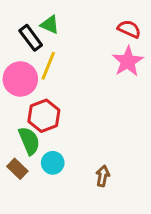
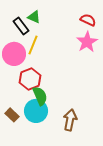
green semicircle: (29, 141) -> (40, 96), moved
cyan circle: (53, 163) -> (36, 111), size x1.5
brown arrow: (103, 176) -> (70, 120), size x1.5

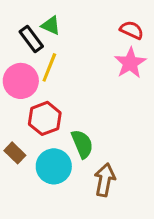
green semicircle: (40, 96) -> (82, 144), moved
brown rectangle: (12, 115) -> (15, 153), moved

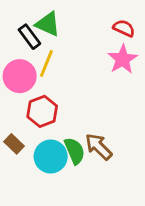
green triangle: (51, 25) -> (48, 24), size x1.4
green semicircle: (82, 144) -> (75, 151), moved
brown arrow: (105, 180) -> (99, 147), moved, turned -56

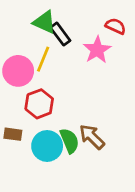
black rectangle: (29, 37) -> (60, 34), moved
pink star: (123, 59) -> (97, 50), moved
brown rectangle: (14, 144) -> (13, 134), turned -36

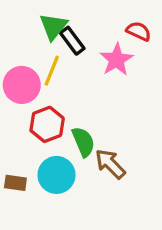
green triangle: (44, 22) -> (53, 26), turned 45
brown rectangle: (13, 134) -> (15, 183), moved
green semicircle: (69, 141) -> (83, 142), moved

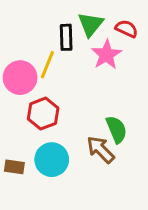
green triangle: (53, 26) -> (91, 24), moved
black rectangle: (72, 41) -> (66, 37), turned 35
green semicircle: (83, 142) -> (116, 129), moved

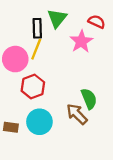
green triangle: (91, 24) -> (57, 18), moved
black rectangle: (66, 37) -> (37, 28), moved

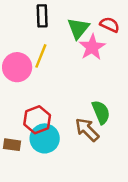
green triangle: (57, 18) -> (78, 28), moved
black rectangle: (37, 28) -> (42, 16), moved
red hexagon: (33, 87) -> (37, 120), moved

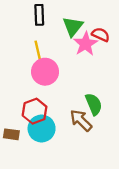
red semicircle: (110, 25) -> (101, 35), moved
yellow line: (41, 56) -> (38, 52), turned -35
pink circle: (17, 67) -> (45, 72), moved

